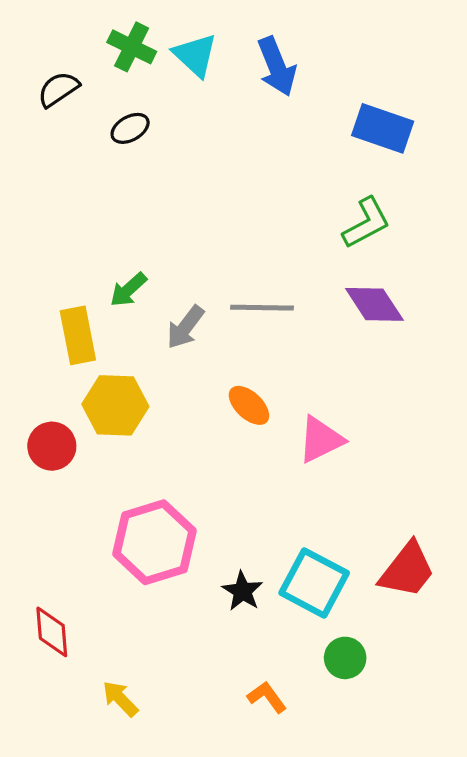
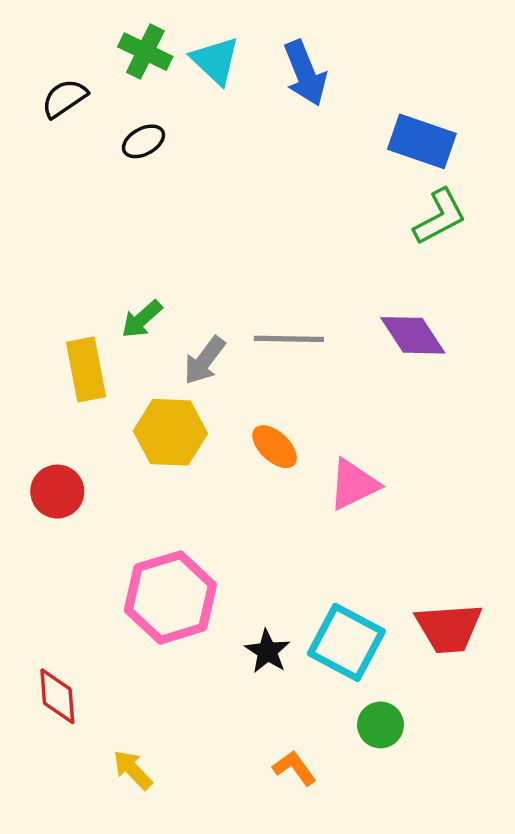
green L-shape: (366, 223) -> (440, 217), moved
yellow hexagon: (115, 405) -> (170, 432), moved
red trapezoid: (407, 570) -> (449, 628), turned 48

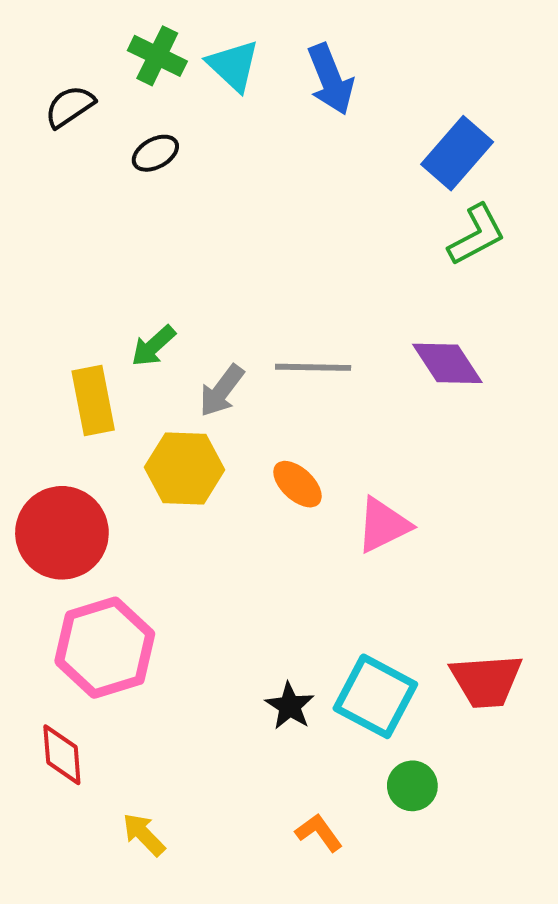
blue rectangle: (422, 141) -> (457, 153), turned -68
red circle: (57, 492) -> (62, 533), size x1.6
pink hexagon: (170, 597) -> (105, 648), moved

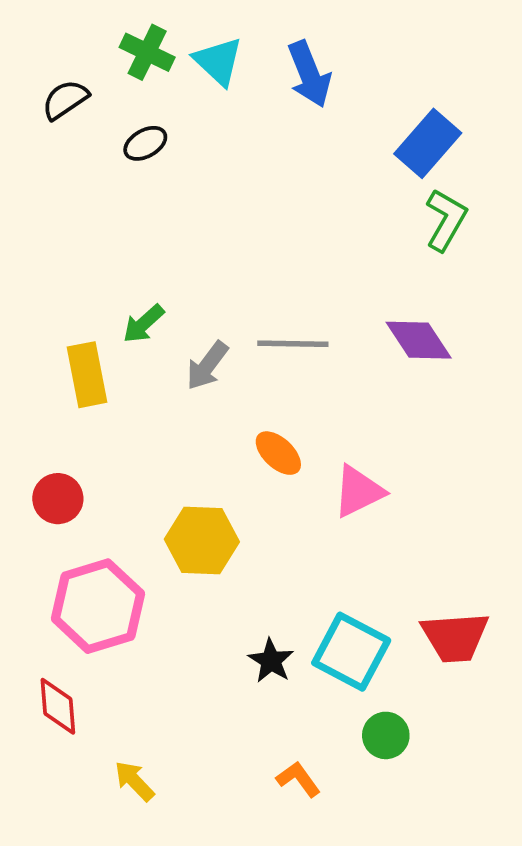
green L-shape: (477, 235) -> (446, 220), turned -32
yellow hexagon: (185, 469) -> (202, 541), moved
red circle: (62, 533) -> (58, 499), size x0.6

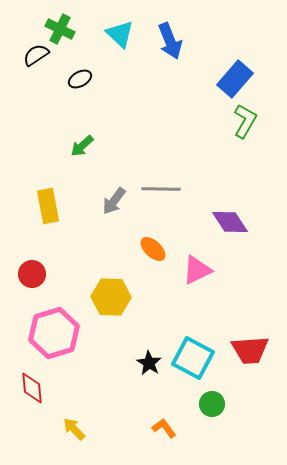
green cross: (147, 52) -> (60, 29), moved
green arrow: (143, 324) -> (82, 146), moved
purple diamond: (419, 340) -> (230, 222), moved

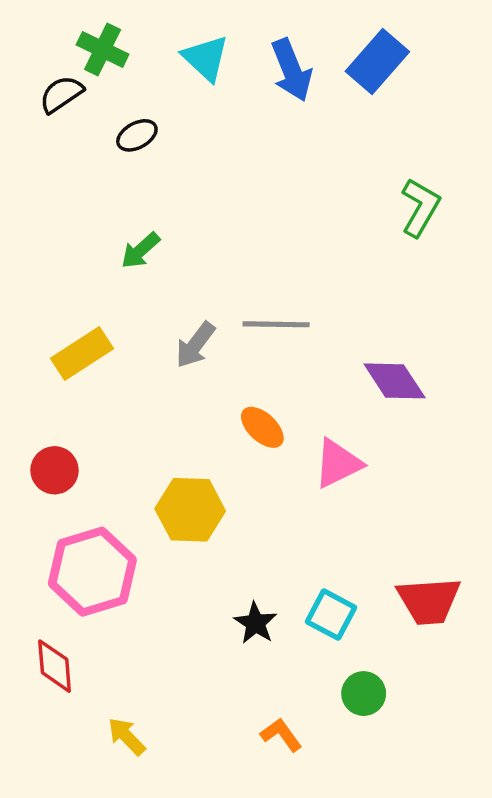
blue rectangle: (235, 79) -> (377, 62), moved
yellow rectangle: (48, 206) -> (82, 353), turned 68
cyan square: (193, 358) -> (331, 615), size x0.7

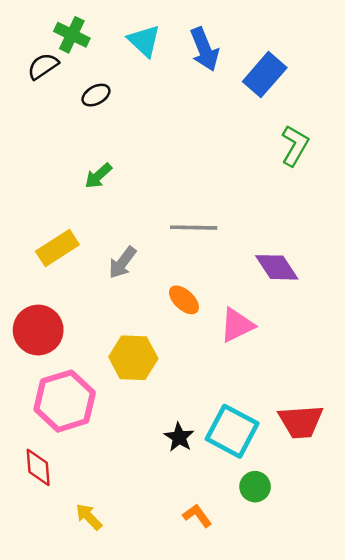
blue rectangle: (377, 62) -> (265, 75), moved
gray arrow: (195, 345) -> (122, 263), moved
red circle: (55, 470) -> (38, 330), size x1.5
cyan square: (331, 615) -> (232, 431), size x1.5

